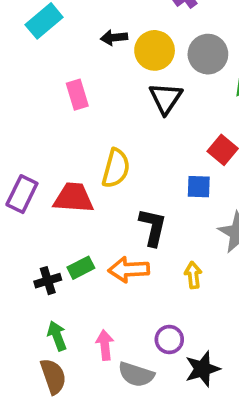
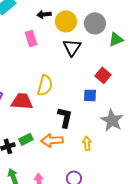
pink rectangle: (77, 95) -> (31, 38), moved

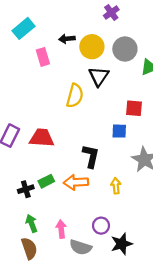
pink rectangle: (31, 38) -> (43, 57), moved
red square: (103, 75) -> (134, 108), turned -35
yellow semicircle: (45, 85) -> (75, 96), moved

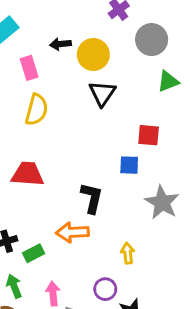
gray circle: (125, 49) -> (152, 40), moved
yellow semicircle: (75, 96) -> (37, 110), moved
green rectangle: (46, 181) -> (34, 253), moved
yellow arrow: (116, 186) -> (128, 253), moved

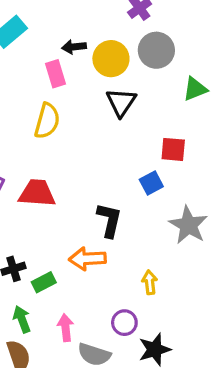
gray circle: (152, 40) -> (156, 50), moved
pink rectangle: (29, 68) -> (55, 74), moved
blue square: (129, 165) -> (151, 183), turned -30

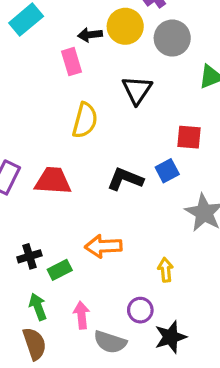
yellow circle: (111, 59) -> (125, 26), moved
yellow semicircle: (47, 121) -> (85, 120), moved
black L-shape: (109, 220) -> (125, 179), moved, turned -81

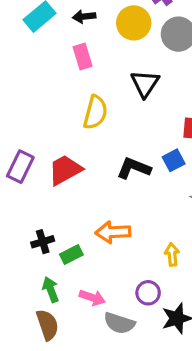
black arrow: (90, 35) -> (84, 17), moved
red trapezoid: (53, 181) -> (65, 170), turned -33
pink arrow: (82, 315) -> (92, 298), turned 115

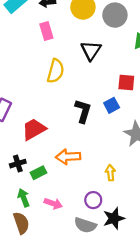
black L-shape: (134, 168) -> (83, 111), turned 85
red trapezoid: (65, 170) -> (34, 129), moved
gray semicircle: (119, 323) -> (85, 225), moved

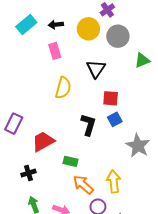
red square: (126, 82) -> (111, 98), moved
orange arrow: (68, 157) -> (83, 185), moved, turned 45
green rectangle: (38, 173) -> (71, 161), moved, turned 40
yellow arrow: (110, 173) -> (114, 181), size x1.5

